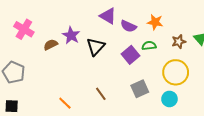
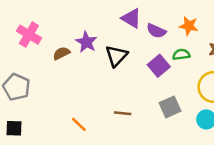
brown line: (101, 94) -> (123, 113), turned -48

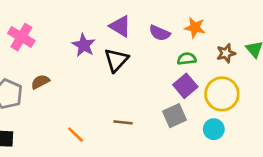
purple triangle: (131, 18) -> (120, 26), moved
brown semicircle: (61, 53) -> (40, 82), moved
purple square: (159, 66) -> (185, 86), moved

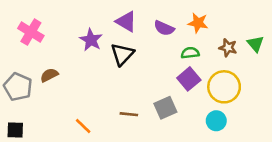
brown star: (226, 53) -> (228, 48), turned 30
gray square: (174, 116) -> (165, 108), moved

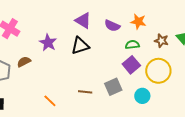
purple star: (91, 40) -> (48, 43), moved
black triangle: (122, 54) -> (80, 46), turned 30
cyan circle: (216, 121) -> (142, 96), moved

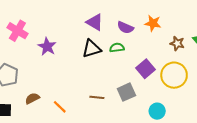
purple star: (48, 43) -> (47, 47), moved
green semicircle: (132, 45) -> (117, 48), moved
brown semicircle: (24, 62) -> (32, 98), moved
cyan circle: (142, 96) -> (157, 111), moved

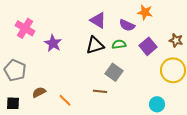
orange star: (153, 23) -> (145, 12), moved
purple square: (145, 69) -> (148, 46), moved
gray square: (126, 92) -> (114, 72), moved, turned -30

